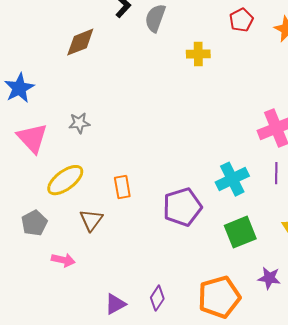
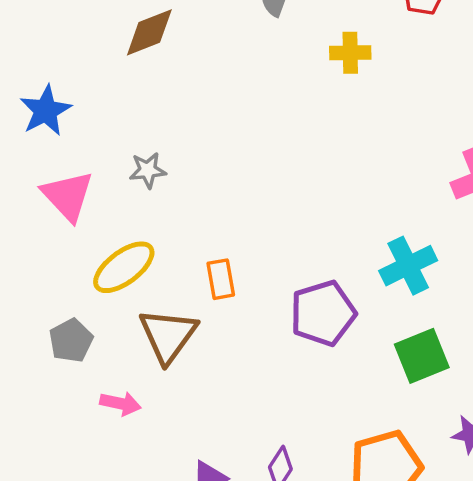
brown triangle: (91, 220) -> (168, 335), size x1.5

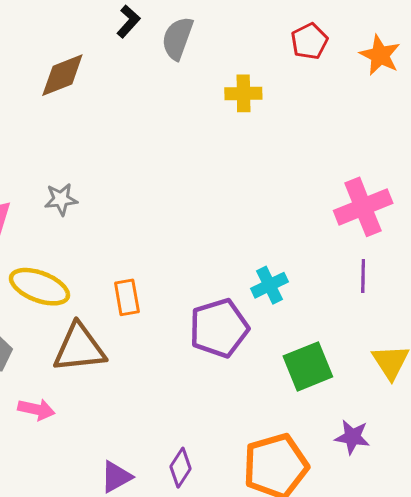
cyan cross: (408, 266) -> (270, 285), moved, size x0.7
yellow ellipse: (124, 267) -> (39, 287), turned 58
brown triangle: (168, 335) -> (79, 348), turned 48

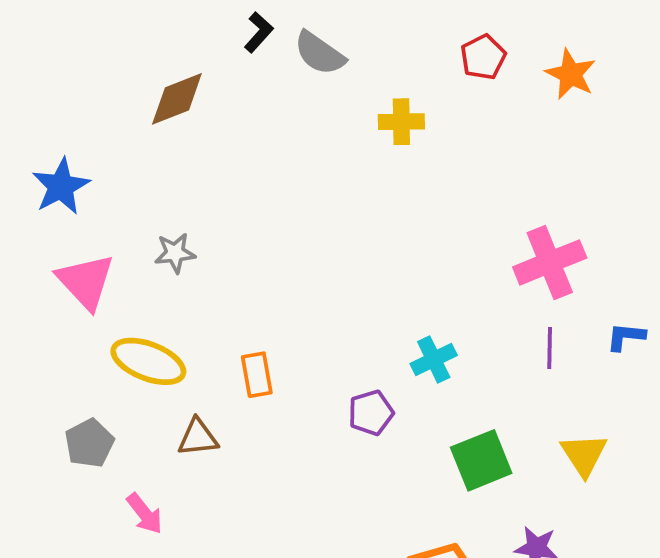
gray semicircle: (177, 38) -> (320, 53), turned -75
purple pentagon: (219, 328) -> (371, 413), size x0.6
brown triangle: (79, 348) -> (198, 437), size x0.6
pink arrow: (36, 409) -> (145, 514), turned 40

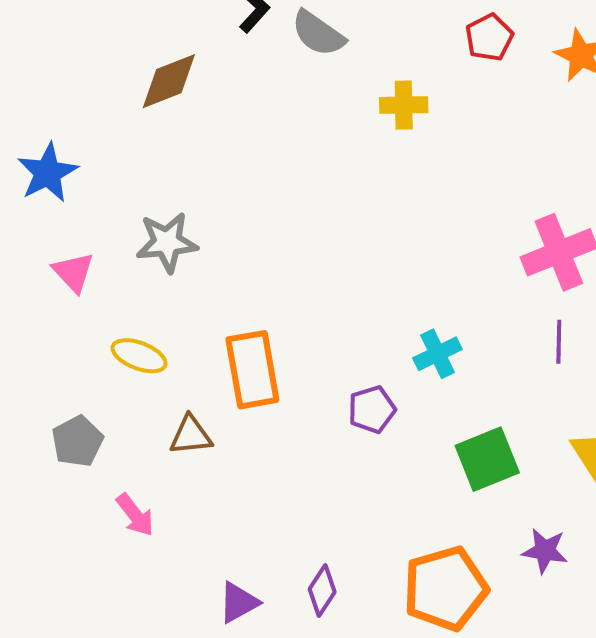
gray star: (175, 253) -> (167, 242), size x1.4
pink triangle: (86, 281) -> (73, 272), size x0.7
yellow ellipse: (148, 361) -> (139, 356), size x0.7
orange rectangle: (257, 375) -> (252, 370), size x1.6

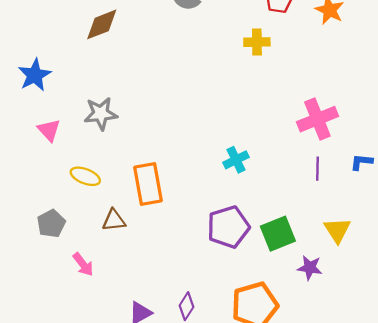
yellow cross: (404, 105) -> (257, 42), moved
cyan cross: (438, 354) -> (236, 160), moved
purple pentagon: (372, 409) -> (228, 227), moved, size x1.6
purple star: (545, 551) -> (310, 268), moved

